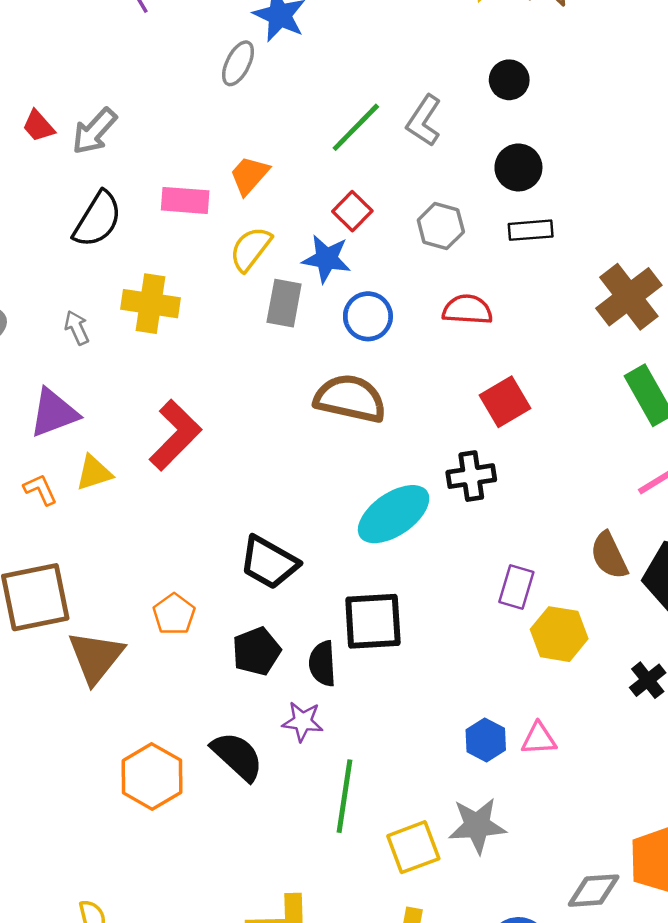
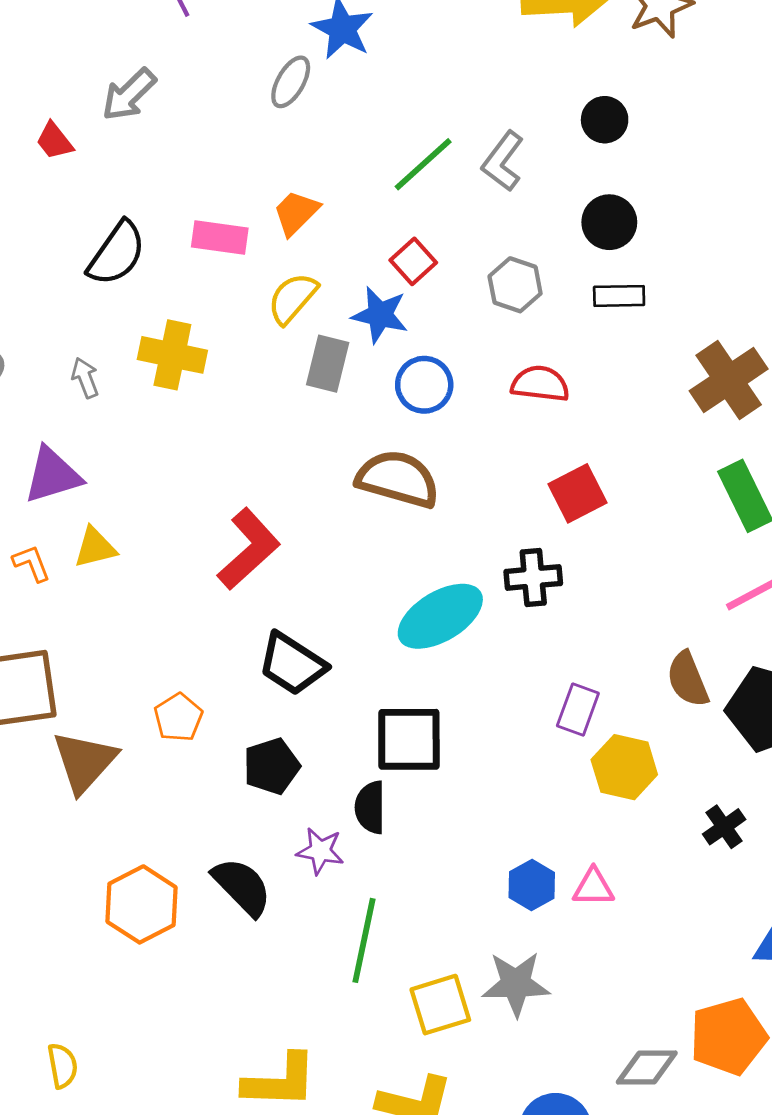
gray arrow: (94, 131) -> (129, 95), moved
red L-shape: (175, 435) -> (249, 549), moved
black semicircle: (322, 664) -> (370, 807), moved

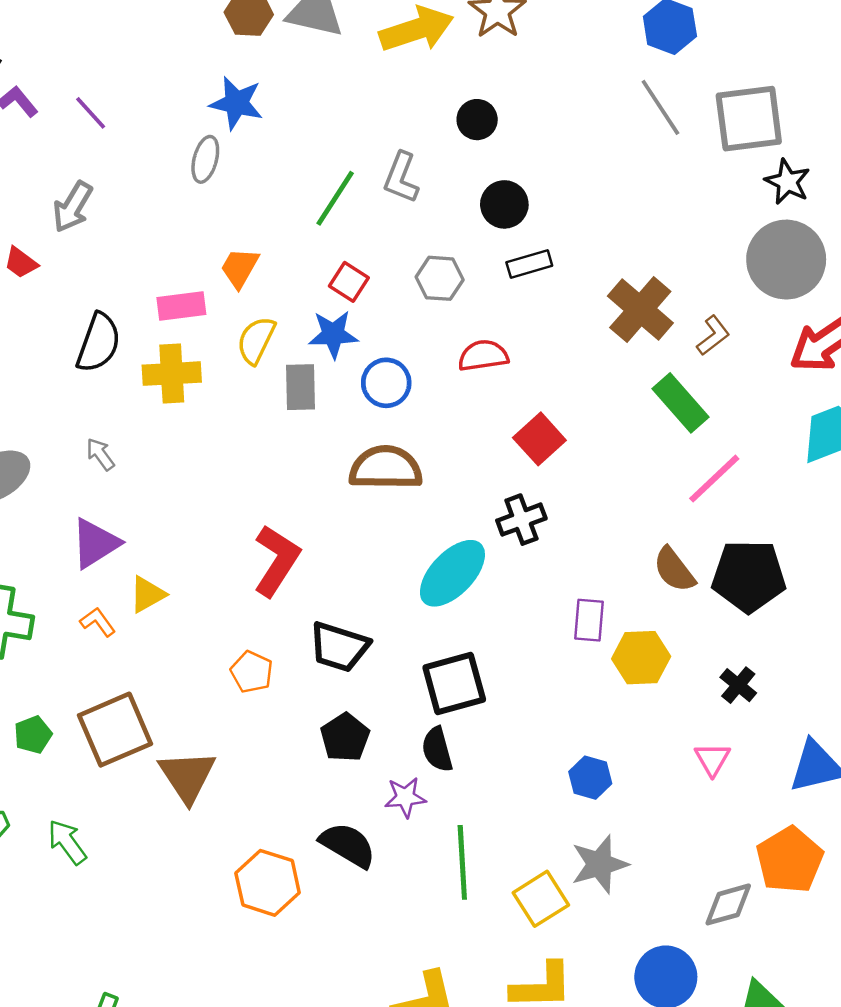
yellow cross: (172, 355) -> (172, 374), moved
orange pentagon: (178, 717) -> (252, 672), moved
pink triangle: (593, 887) -> (712, 759), moved, turned -45

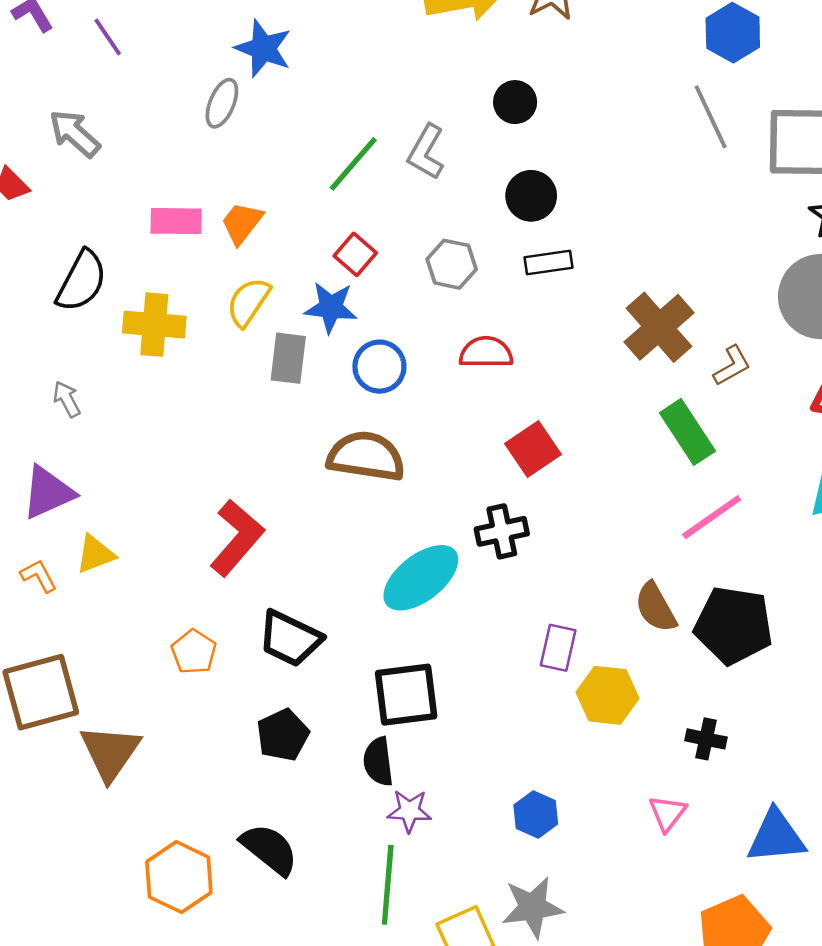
gray arrow: (73, 207) -> (75, 133), turned 93
pink rectangle: (181, 306) -> (176, 221), moved
black cross: (738, 685) -> (706, 739), turned -36
purple star: (405, 797) -> (409, 811), moved

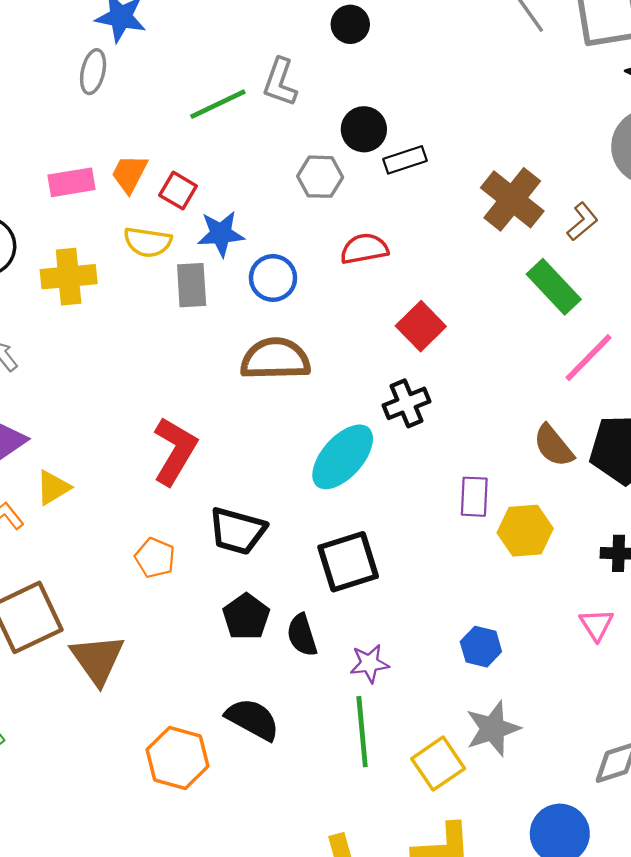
green line: (353, 164) -> (218, 104), turned 34
black circle: (531, 196) -> (364, 129), moved
red square: (355, 254) -> (178, 191), moved
yellow semicircle: (248, 302) -> (148, 242), turned -105
black semicircle: (378, 762) -> (302, 635), moved

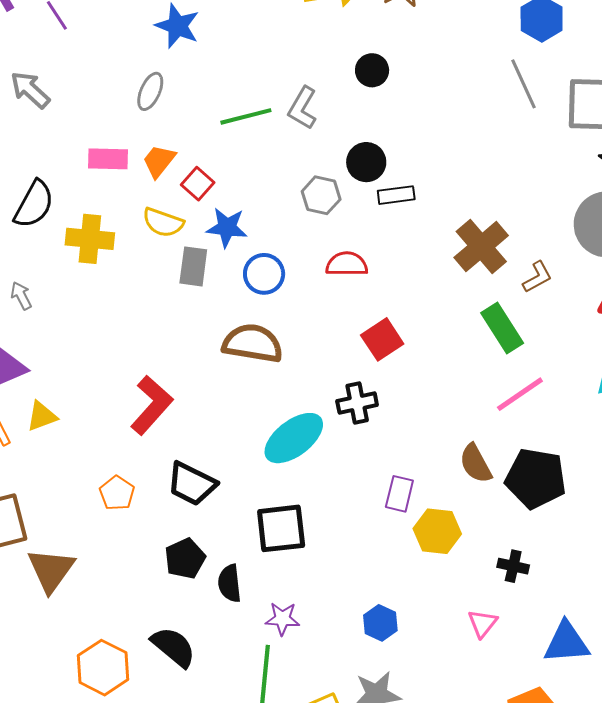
gray ellipse: (93, 72) -> (150, 91), moved

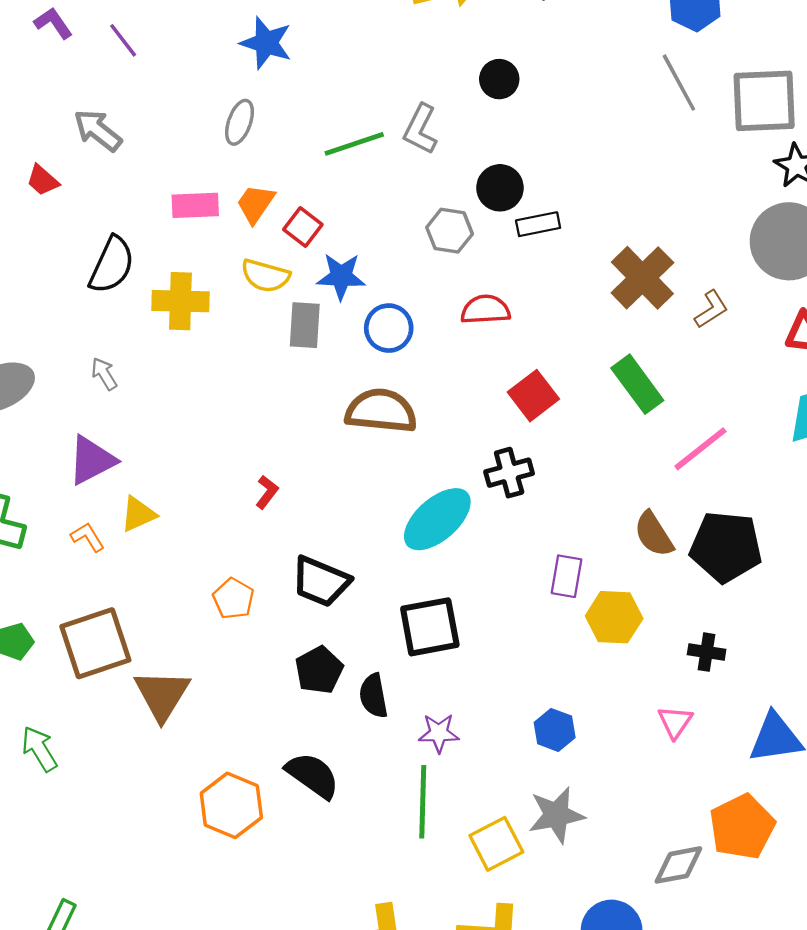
green rectangle: (502, 328) -> (637, 384), moved
red L-shape: (152, 405) -> (267, 492), size x0.5

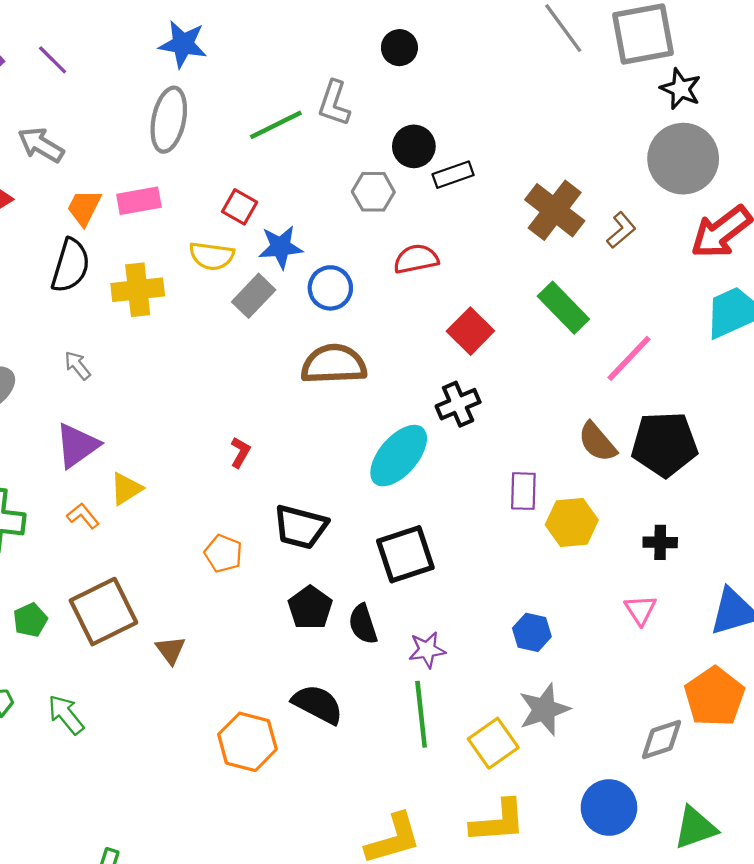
gray ellipse: (240, 122) -> (169, 120), size x1.5
orange trapezoid: (255, 204) -> (84, 208), moved
gray rectangle: (305, 325) -> (254, 296), turned 48
brown triangle: (162, 695) -> (170, 650), size x0.6

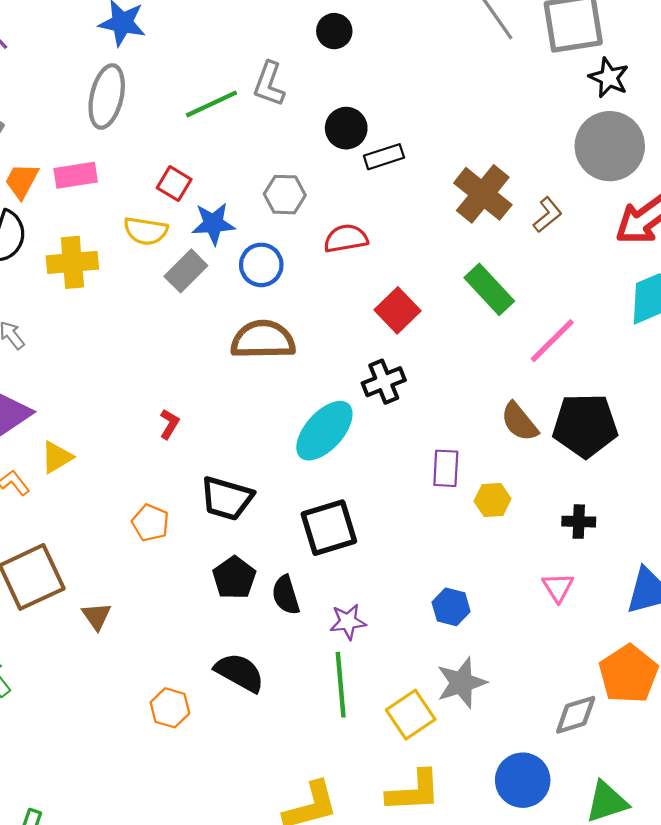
gray hexagon: (373, 192) -> (285, 195), moved
yellow hexagon: (572, 522) -> (493, 500), size x0.7
orange hexagon: (247, 742) -> (170, 708), size x0.7

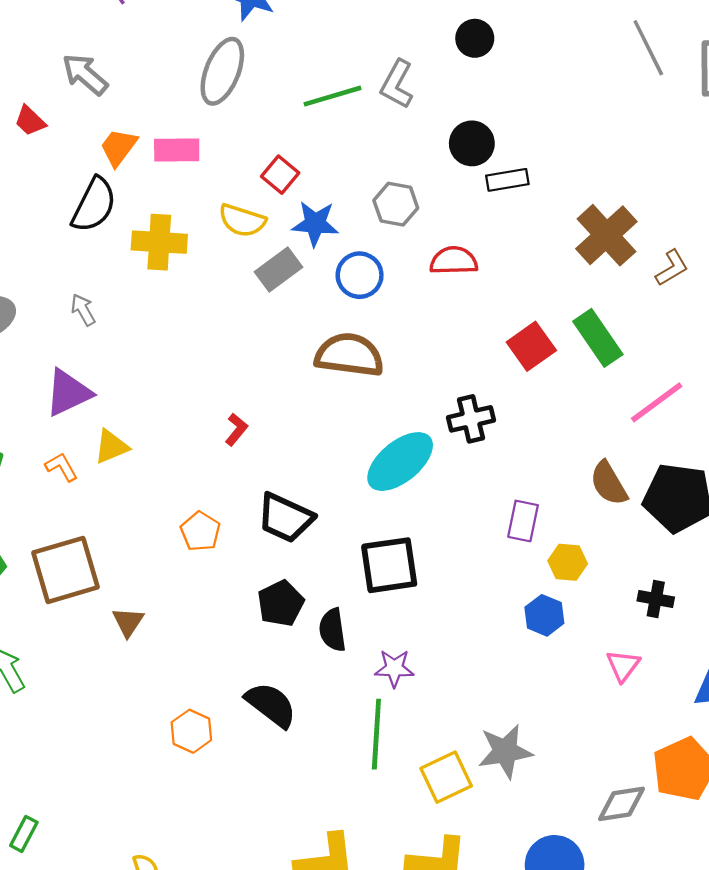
red square: (397, 310) -> (531, 346), moved
blue hexagon: (451, 607) -> (544, 615), moved

